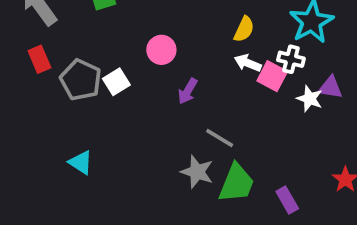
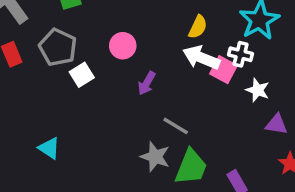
white arrow: (248, 63) -> (201, 58), size x1.5
gray pentagon: (81, 80) -> (58, 47), moved
purple triangle: (330, 87) -> (276, 124), moved

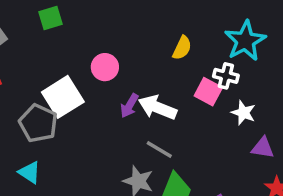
gray pentagon: (58, 47) -> (38, 123), moved
white arrow: (201, 58) -> (158, 107), moved
white square: (82, 75) -> (63, 97), size x1.6

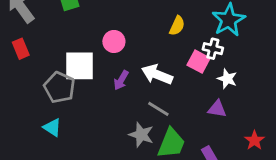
white square: (63, 97) -> (80, 66), turned 32
purple arrow: (129, 106) -> (121, 80), moved
purple triangle: (263, 148) -> (217, 109), moved

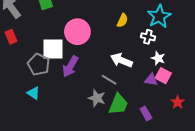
pink circle: (114, 41) -> (77, 32), size x1.6
pink square: (199, 62) -> (163, 76), moved
white arrow: (157, 74) -> (121, 60), moved
purple arrow: (121, 80) -> (70, 66), moved, size x1.5

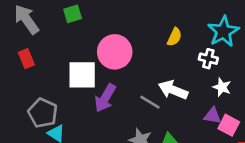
gray pentagon: (39, 64) -> (43, 113), moved
pink square: (163, 76) -> (229, 125), moved
gray line: (109, 80) -> (150, 102), moved

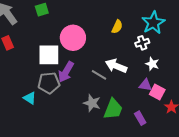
white cross: (208, 59) -> (142, 43), turned -32
gray pentagon: (43, 113) -> (49, 83), moved, turned -30

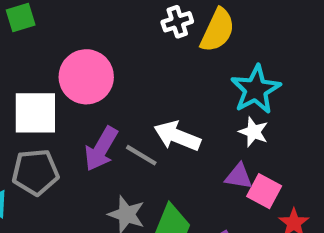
cyan star: (153, 23) -> (256, 90), moved
yellow semicircle: (117, 27) -> (218, 30), moved, size x1.5
white cross: (142, 43) -> (177, 22), moved
purple arrow: (66, 72) -> (101, 149), moved

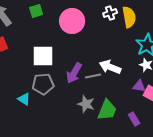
yellow semicircle: (218, 30) -> (129, 17), turned -35
pink circle: (86, 77) -> (72, 21), moved
gray line: (141, 155) -> (93, 76), turned -42

